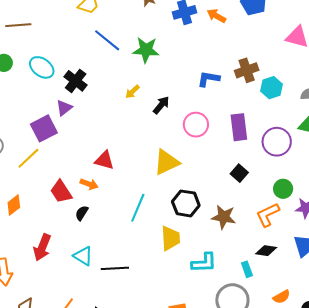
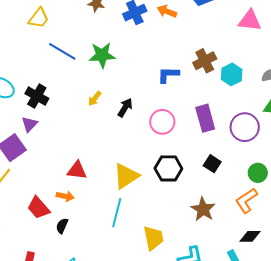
yellow triangle: (166, 162) -> (126, 176), moved
black hexagon: (186, 203) -> (168, 168), moved
brown star: (224, 217) -> (203, 209), turned 30

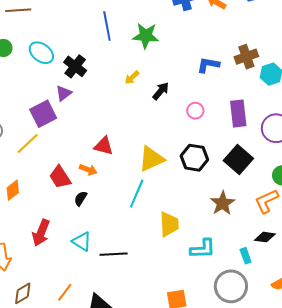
blue line: (62, 51) -> (107, 26), turned 40
pink circle: (162, 122) -> (195, 111), size x0.7
black square: (212, 164) -> (238, 160), size x1.6

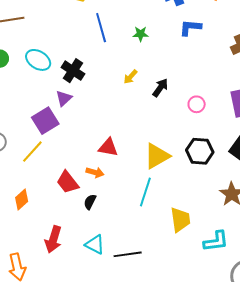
green star: (146, 36) -> (141, 34), size x0.6
blue L-shape: (208, 65) -> (190, 28), moved

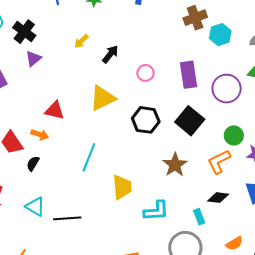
purple triangle: (64, 98) -> (33, 59), moved
yellow triangle: (157, 156) -> (103, 98), moved

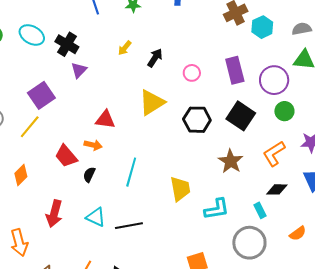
green circle: (234, 135) -> (284, 111), moved
cyan line: (89, 157) -> (131, 172), moved

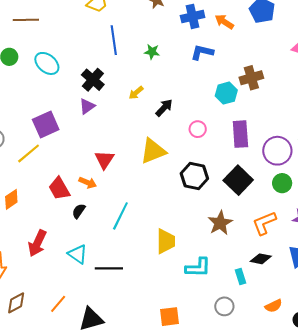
cyan hexagon: (262, 27) -> (226, 93), moved
black cross: (67, 44) -> (93, 80), moved
red triangle: (105, 120) -> (104, 160), turned 45
gray circle: (249, 243) -> (224, 306), size x0.6

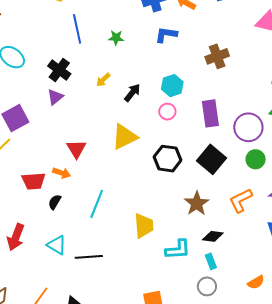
cyan hexagon: (226, 93) -> (172, 86), moved
red trapezoid: (59, 189) -> (34, 181), turned -60
black diamond: (261, 259) -> (213, 236), moved
cyan rectangle: (241, 276) -> (211, 261), moved

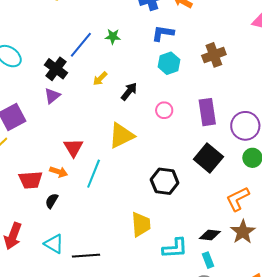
blue line: (77, 29) -> (81, 45), moved, turned 52
cyan hexagon: (172, 86) -> (169, 63), moved
black hexagon: (168, 159) -> (165, 181), moved
brown star: (197, 203) -> (243, 232), moved
cyan line: (97, 204) -> (94, 174), moved

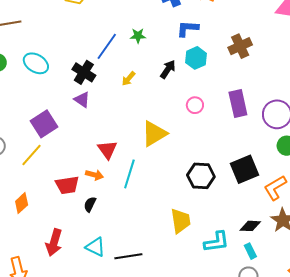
black arrow: (129, 91) -> (168, 69), moved
purple triangle: (52, 96) -> (82, 100), turned -42
black square: (208, 158) -> (244, 169), moved, turned 32

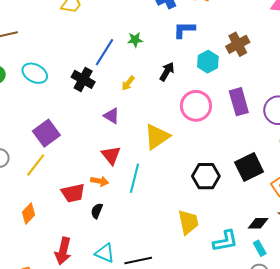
cyan hexagon: (196, 58) -> (208, 62), moved
purple triangle: (82, 100) -> (112, 116), moved
pink circle: (195, 105) -> (196, 106), size x1.8

